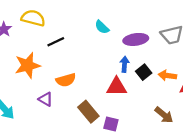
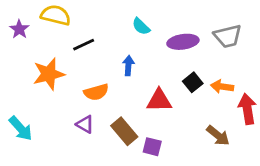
blue arrow: (124, 64) -> (128, 66), moved
purple triangle: (46, 99) -> (85, 124), moved

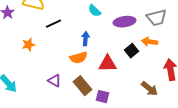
orange star: (49, 74) -> (28, 45), size x0.6
orange arrow: (222, 87) -> (150, 42), moved
orange semicircle: (96, 92) -> (78, 58), moved

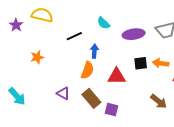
black line: (54, 24) -> (74, 36), moved
orange arrow: (150, 42) -> (161, 63), moved
black square: (132, 51) -> (141, 63), turned 32
orange semicircle: (78, 58) -> (87, 70), turned -54

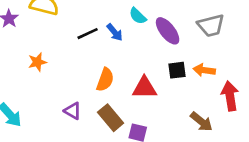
cyan semicircle: (103, 23) -> (138, 16), moved
purple ellipse: (134, 34) -> (168, 31), turned 60
blue arrow: (94, 51) -> (115, 32), moved, turned 136

